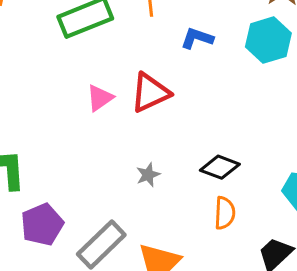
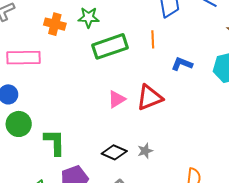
black diamond: (220, 167) -> (114, 152), moved

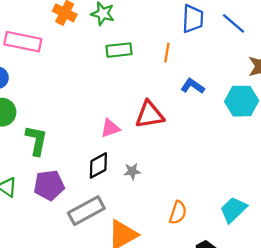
green rectangle: (110, 46) -> (119, 50), size x0.7
pink triangle: (117, 99) -> (110, 128), moved
black diamond: (114, 152) -> (98, 165), turned -65

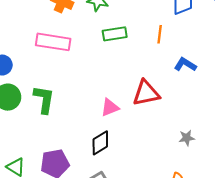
pink rectangle: (23, 42) -> (53, 42), moved
green L-shape: (36, 140) -> (44, 99), moved
gray star: (132, 171) -> (187, 138), moved

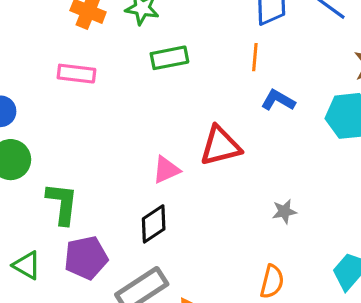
orange line: (160, 34) -> (255, 57), moved
pink rectangle: (53, 42) -> (76, 74), size x0.7
green L-shape: (44, 99) -> (62, 204), moved

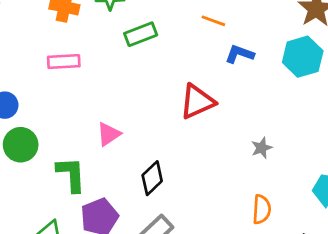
orange line: (255, 57) -> (213, 21), turned -65
pink triangle: (166, 170) -> (109, 134), moved

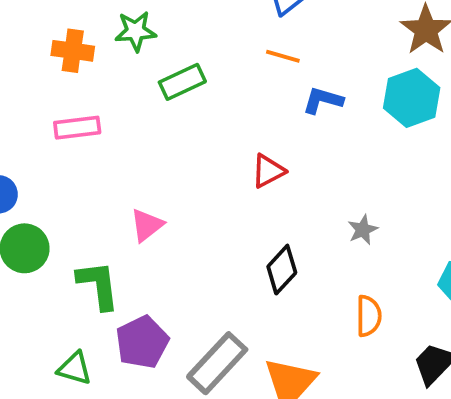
red triangle: (197, 102) -> (268, 171), size x0.7
black diamond: (152, 178) -> (282, 270), moved

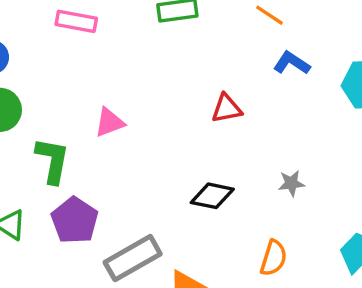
black diamond: (282, 270) -> (212, 196), turned 42
purple pentagon: (142, 342) -> (75, 220), turned -30

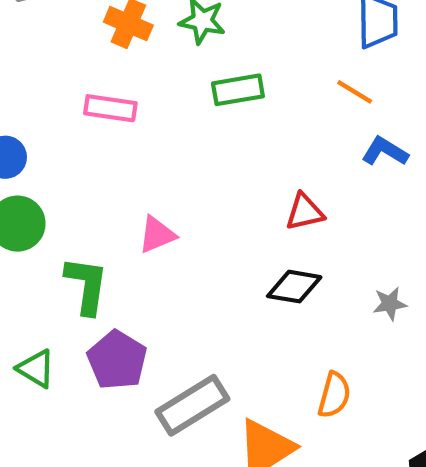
black diamond: (212, 196) -> (294, 287), moved
orange semicircle: (274, 258) -> (334, 395), moved

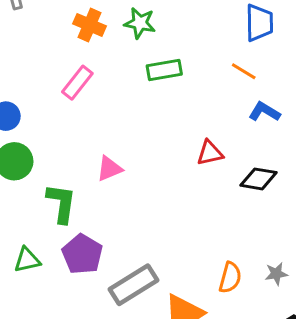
pink rectangle: (110, 108) -> (77, 83), turned -60
black diamond: (294, 287) -> (259, 179), moved
gray star: (390, 304) -> (276, 274), moved
green triangle: (36, 369) -> (27, 260), turned -44

